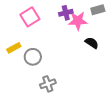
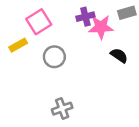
yellow rectangle: (14, 48) -> (18, 45), moved
gray circle: (33, 57) -> (54, 57), moved

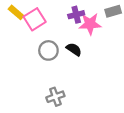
yellow rectangle: (18, 45) -> (16, 12), moved, turned 70
black semicircle: (119, 55) -> (74, 49), moved

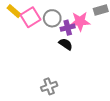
purple cross: (76, 15) -> (68, 28), moved
gray circle: (48, 50) -> (52, 18), moved

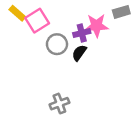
gray circle: (52, 18) -> (57, 44), moved
black semicircle: (66, 44) -> (79, 53), turned -88

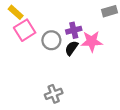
pink square: (37, 21) -> (25, 30), moved
pink star: (97, 26) -> (92, 41), moved

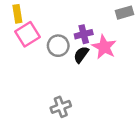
yellow rectangle: (16, 12) -> (17, 14), turned 40
pink star: (92, 41) -> (104, 47), turned 30

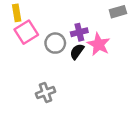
gray cross: (61, 107) -> (46, 93), moved

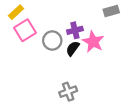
yellow rectangle: (17, 13) -> (16, 12), turned 56
gray cross: (46, 93) -> (68, 92), moved

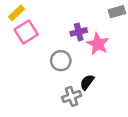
gray circle: (52, 41) -> (61, 61), moved
black semicircle: (73, 48) -> (87, 82), moved

